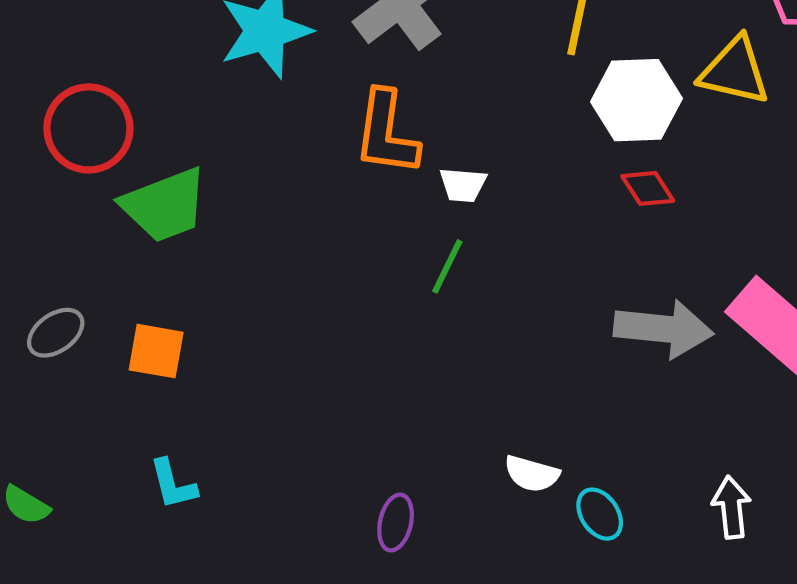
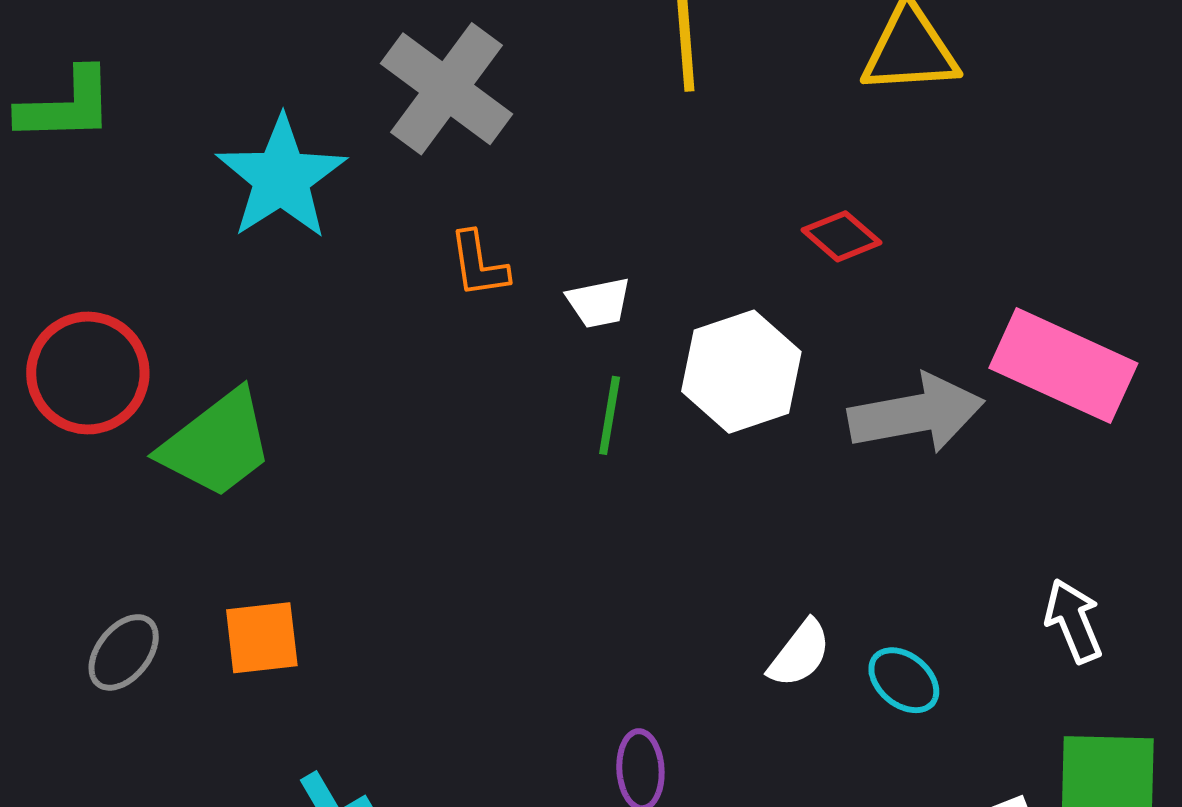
white hexagon: (636, 100) -> (741, 372), moved
orange L-shape: (386, 133) -> (479, 264), size x0.6
white semicircle: (532, 474) -> (800, 654), turned -52

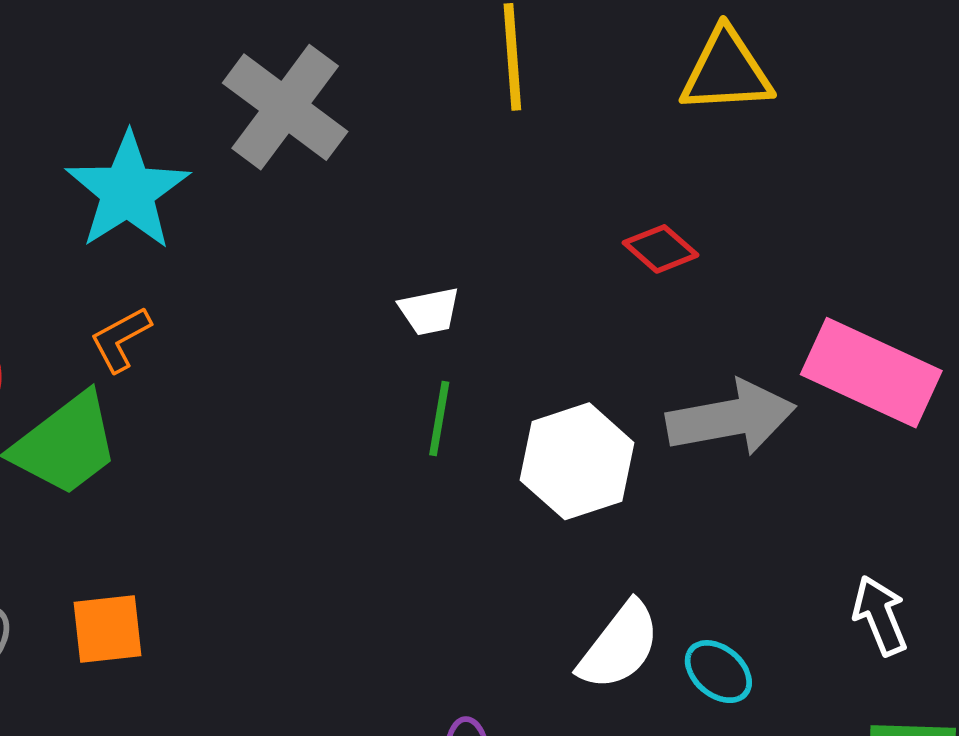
orange L-shape: (479, 264) -> (121, 339), moved, turned 70
white hexagon: (741, 372) -> (577, 461), moved
white semicircle: (800, 654) -> (619, 646), size x1.4

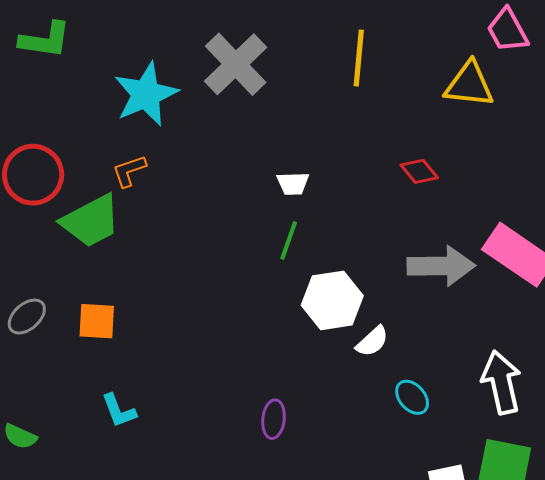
white hexagon: (577, 461) -> (332, 300), moved
white arrow: (880, 616) -> (501, 382), size x1.5
white semicircle: (619, 646) -> (372, 341), moved, size x0.7

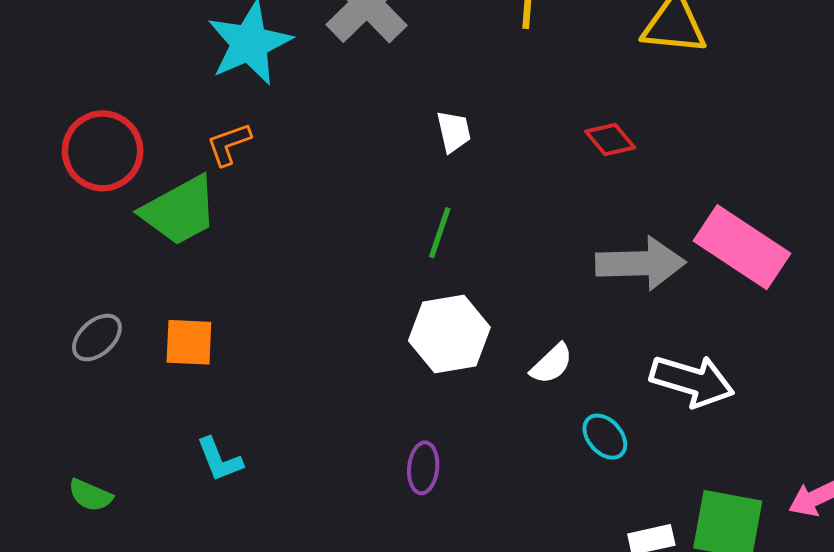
white trapezoid: (293, 184) -> (454, 132), moved, turned -100
white hexagon: (332, 300) -> (449, 334), moved
white arrow: (501, 382) -> (692, 381), moved, turned 120

